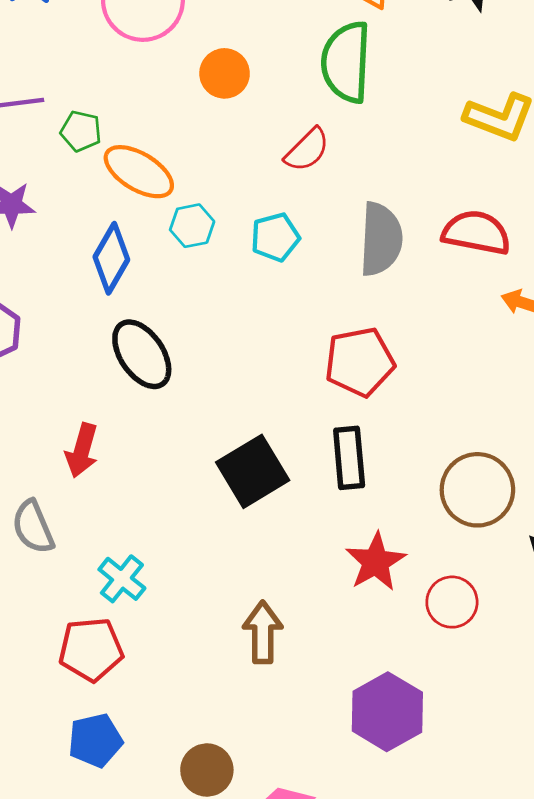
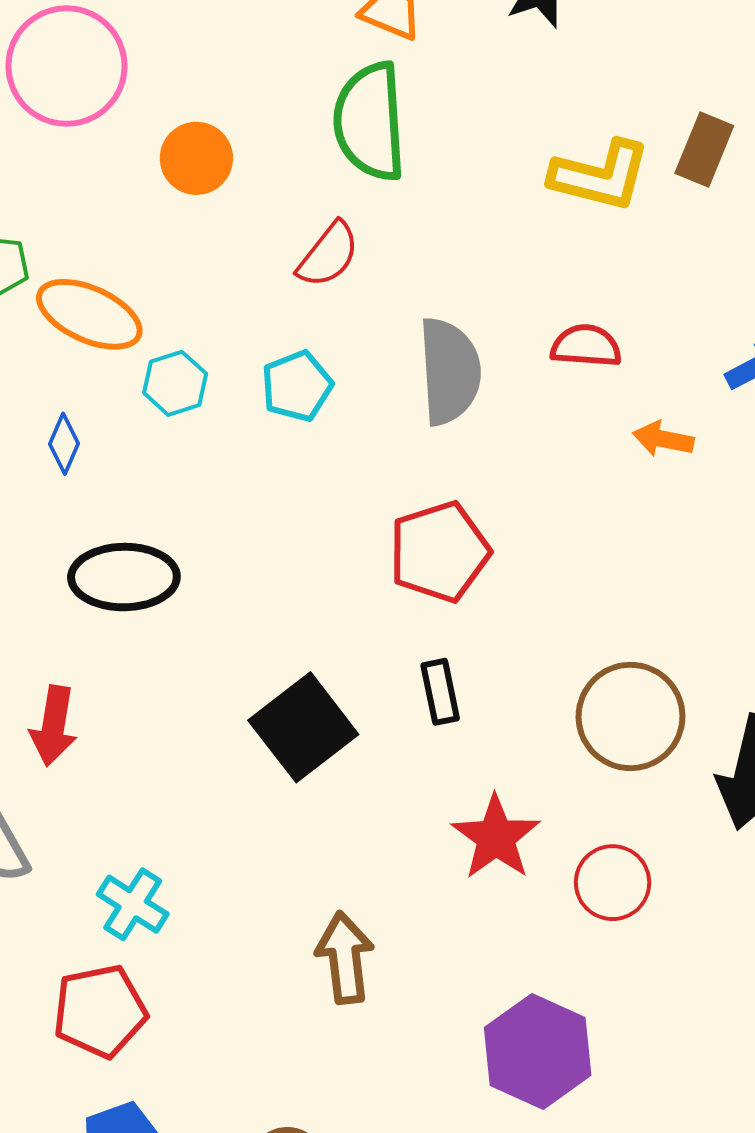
red semicircle: (476, 233) -> (586, 346), size x0.7
blue diamond: (111, 258) -> (64, 444), size x0.6
black ellipse: (142, 354) -> (124, 577), turned -50
black rectangle: (349, 458) -> (440, 692), size x0.7

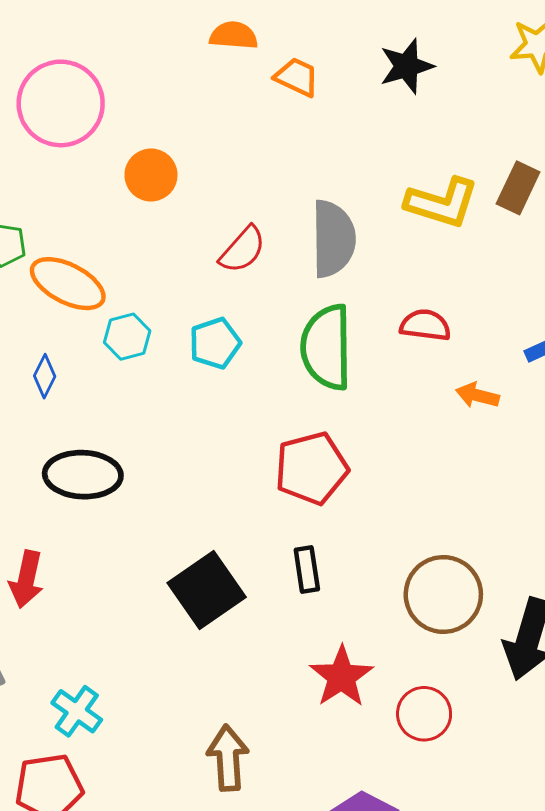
green semicircle: (370, 122) -> (326, 347), moved
gray semicircle: (449, 371) -> (333, 239), moved

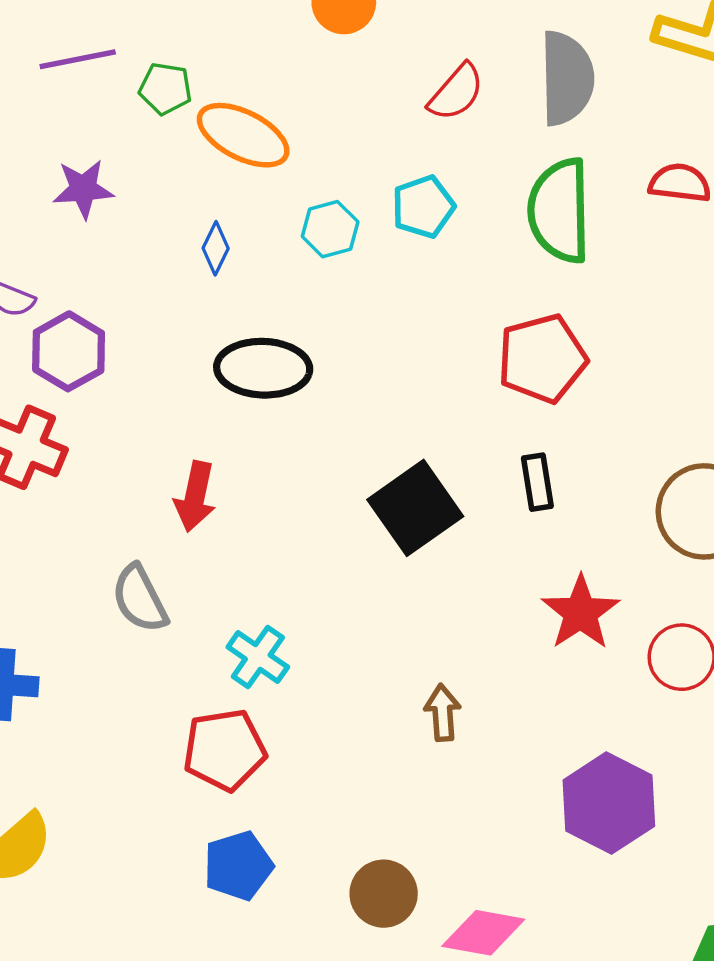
cyan hexagon: (127, 337) -> (330, 229), moved
brown arrow: (228, 758) -> (443, 713), size x0.7

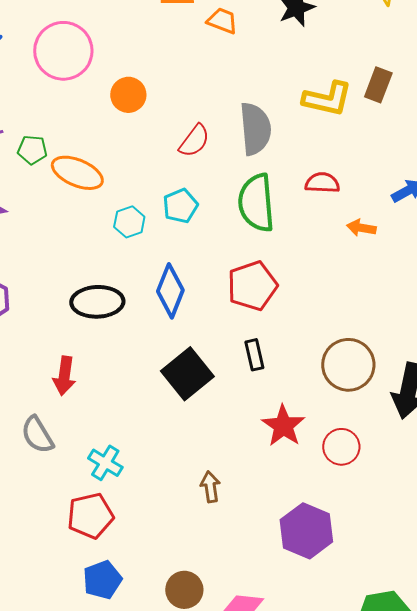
blue diamond: (216, 248) -> (170, 291), moved, size x1.8

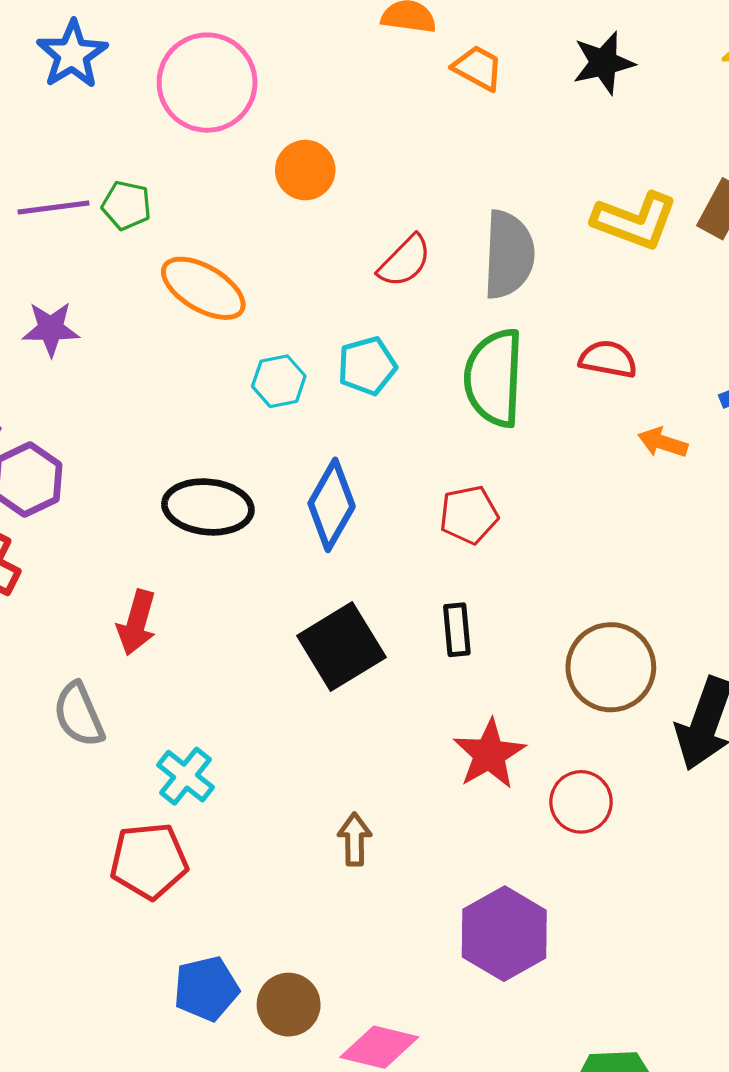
green pentagon: (32, 150) -> (126, 205), moved
red pentagon: (252, 286) -> (469, 515), size x0.7
blue pentagon: (102, 580) -> (206, 989), moved

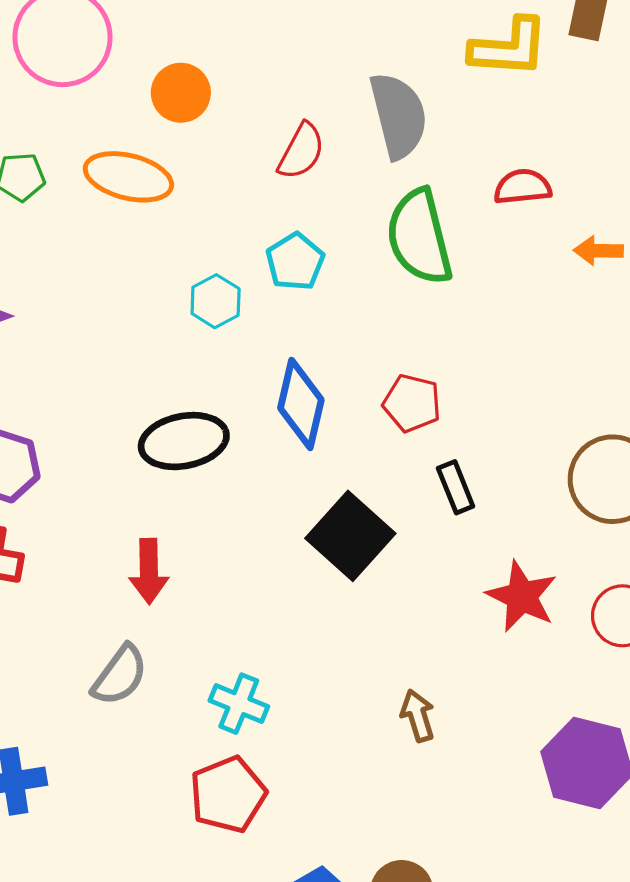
orange ellipse: (203, 288) -> (128, 177), moved
red pentagon: (469, 515) -> (412, 403), moved, turned -30
gray semicircle: (79, 715) -> (120, 675), turned -104

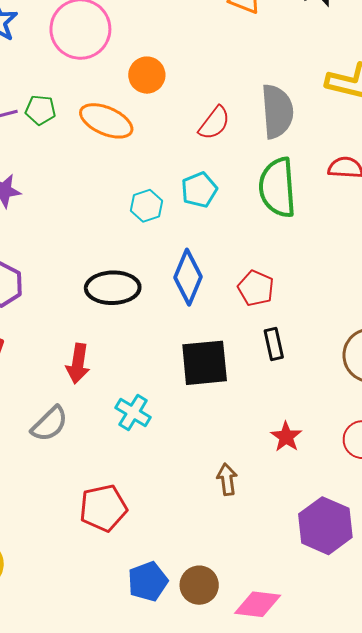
black square: (350, 536) -> (205, 363), turned 33
red star: (522, 596) -> (286, 437), moved, size x0.7
cyan cross: (239, 704) -> (133, 412), moved

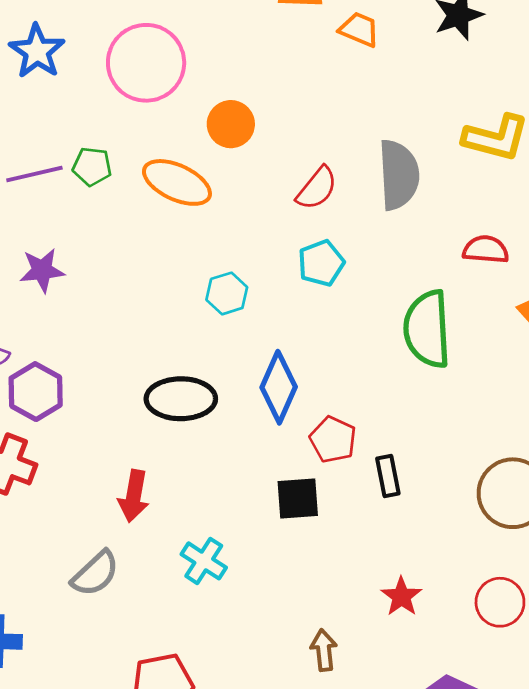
green semicircle: (277, 188) -> (427, 329), moved
cyan pentagon: (199, 190) -> (321, 263), moved
red pentagon: (256, 288) -> (333, 440), moved
black square: (205, 363) -> (298, 498), size x0.7

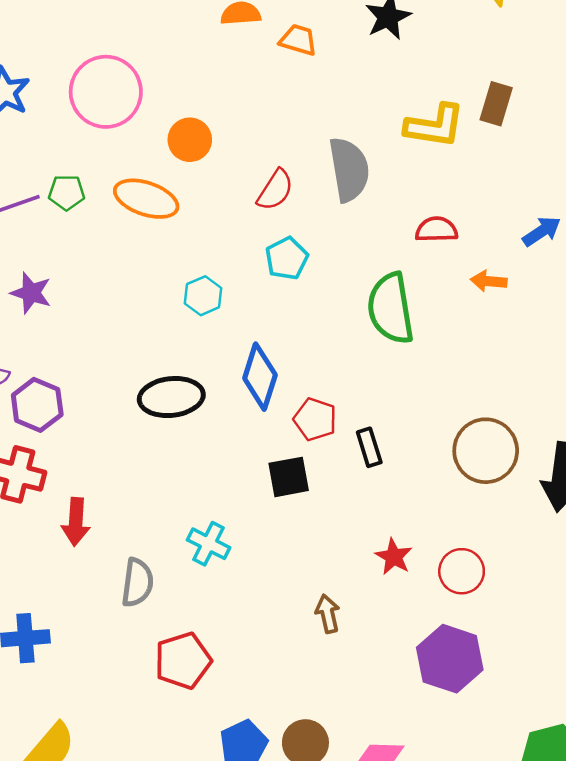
purple star: (42, 270) -> (31, 293), turned 30
red arrow: (134, 496) -> (76, 522), moved
gray semicircle: (95, 574) -> (137, 583), moved, turned -33
red circle: (500, 602) -> (462, 571), moved

